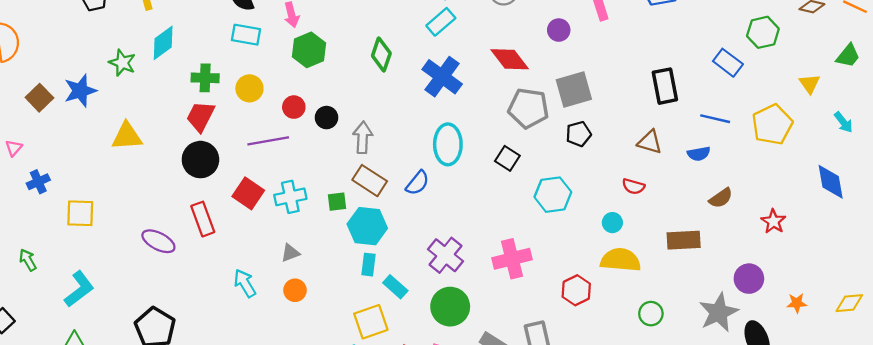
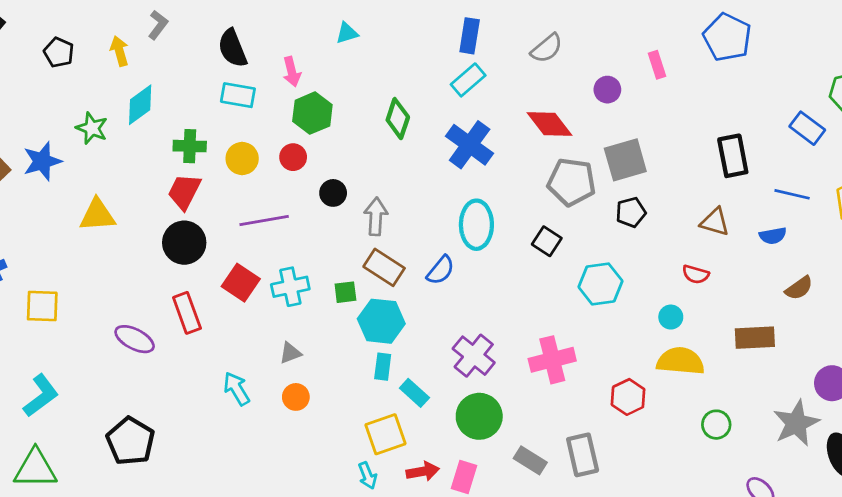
red circle: (294, 107) -> (293, 157), moved

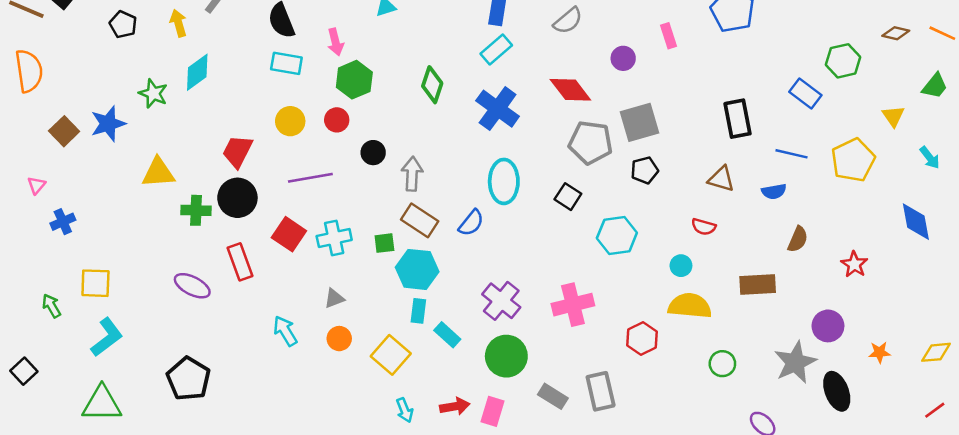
green cross: (190, 146) -> (196, 210), moved
brown semicircle: (799, 288) -> (798, 239), turned -32
yellow square: (42, 306) -> (95, 283), moved
yellow square: (385, 434) -> (391, 355), moved, turned -30

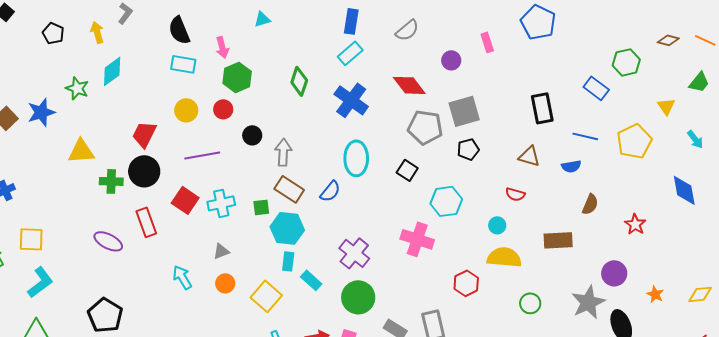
pink cross: (573, 305) -> (417, 239), moved, turned 32
orange star: (879, 352) -> (655, 294), turned 30

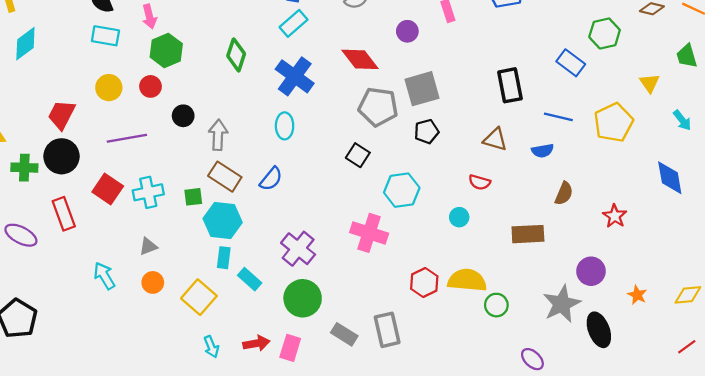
green trapezoid: (699, 82) -> (687, 56), turned 125
cyan ellipse: (356, 158) -> (285, 126), moved, size x0.7
yellow semicircle: (504, 257) -> (467, 280), moved

